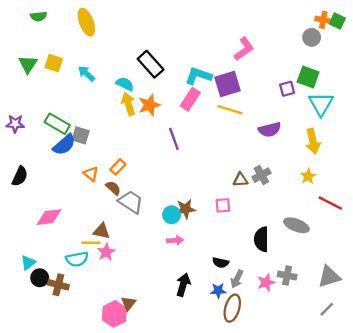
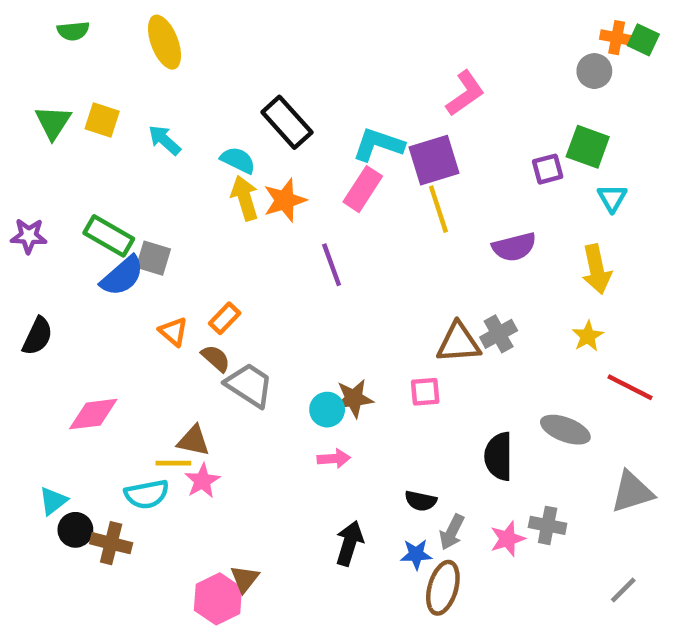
cyan triangle: (321, 104) -> (612, 198), size x0.6
yellow line: (230, 110) -> (438, 209), turned 55
brown triangle: (240, 180) -> (458, 343), size x1.5
gray triangle: (329, 277) -> (632, 492), moved

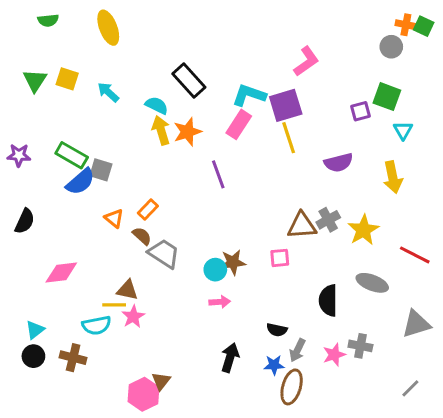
yellow star: (588, 336) -> (363, 230), moved, size x1.5
black circle: (75, 530) -> (33, 356), moved

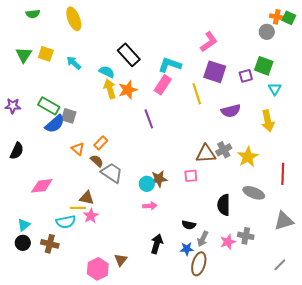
purple square: (286, 105) -> (215, 72), moved, turned 35
red line: (415, 255) -> (283, 174), turned 65
brown triangle: (161, 381) -> (121, 260), moved

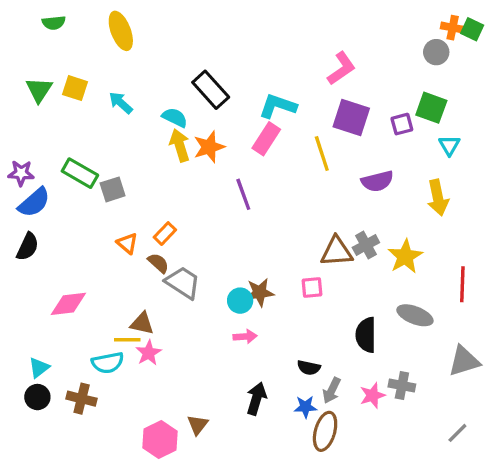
gray square: (69, 116) -> (113, 189), turned -35
blue semicircle: (55, 124) -> (34, 203), moved

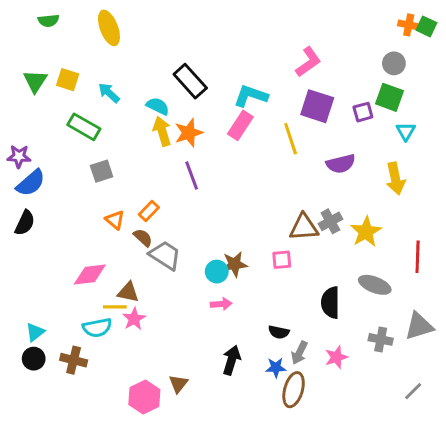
gray circle: (436, 52) -> (394, 63), moved
green rectangle: (80, 173) -> (84, 127), moved
purple line: (243, 194) -> (192, 176), moved
pink diamond: (68, 304) -> (90, 274), moved
gray cross: (402, 386) -> (381, 339), moved

